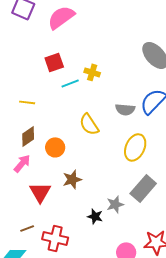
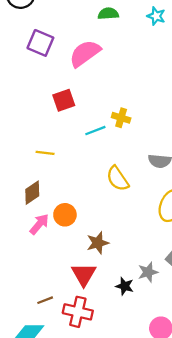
red square: (54, 62) -> (64, 100), moved
brown diamond: (28, 136) -> (32, 193), moved
orange circle: (55, 147) -> (65, 215), moved
red triangle: (40, 192) -> (84, 274), moved

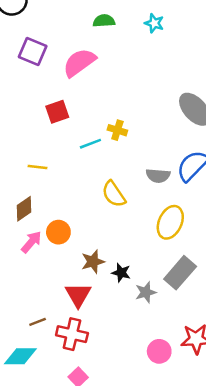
black star: (125, 286) -> (121, 273), moved

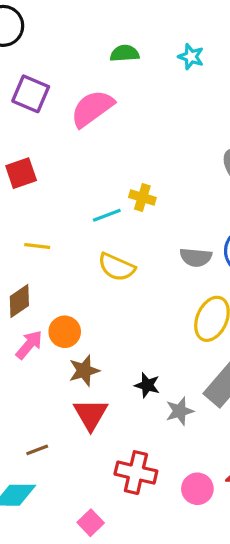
red square: (57, 112) -> (21, 173), moved
yellow semicircle: (114, 194) -> (116, 267), moved, turned -32
brown star: (93, 262) -> (84, 371), moved
red cross: (72, 334) -> (136, 473), moved

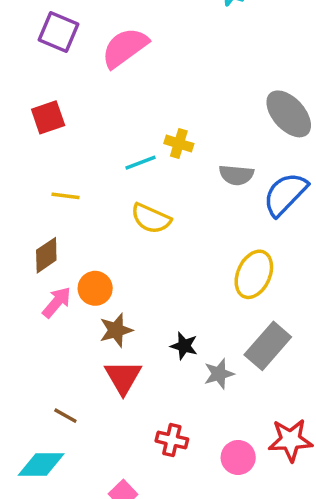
gray semicircle: (196, 257) -> (236, 175), moved
brown line: (37, 450) -> (65, 416), turned 50
red cross: (136, 473) -> (172, 440), size x0.7

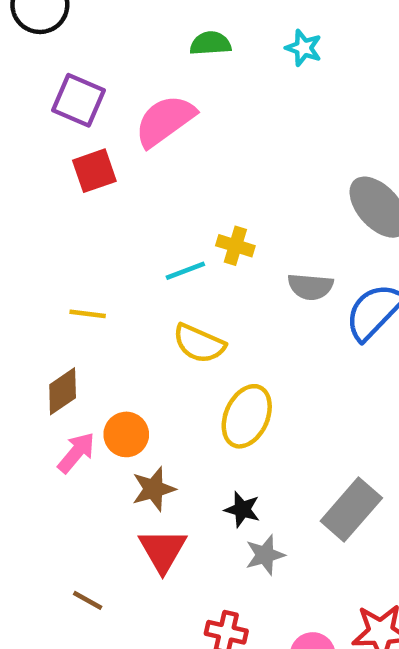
red square: (48, 117) -> (94, 171), moved
yellow ellipse: (254, 274) -> (247, 416), moved
gray star: (219, 374) -> (265, 555), moved

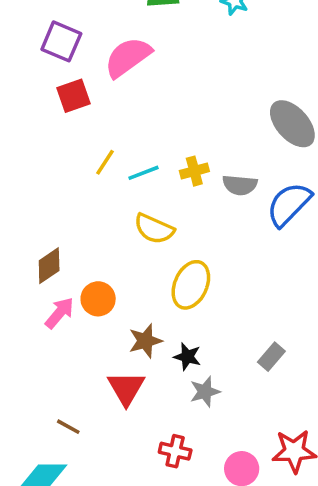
yellow cross: (235, 246) -> (194, 171), moved, turned -32
yellow line: (88, 314) -> (105, 162), moved, turned -64
brown star: (154, 489) -> (145, 341), moved
gray rectangle: (351, 509) -> (271, 357), size x0.6

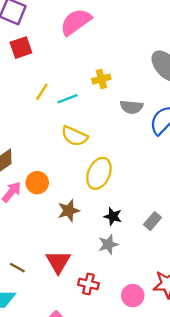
pink semicircle: (128, 57) -> (76, 22), moved
yellow cross: (194, 171) -> (101, 79), moved
black star: (187, 357) -> (113, 216), moved
red triangle: (126, 388) -> (58, 262), moved

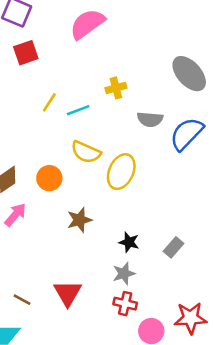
yellow ellipse: (99, 173) -> (121, 172), moved
orange circle: (37, 183) -> (49, 178), moved
brown star: (69, 211) -> (79, 220), moved
red cross: (88, 284) -> (125, 304), moved

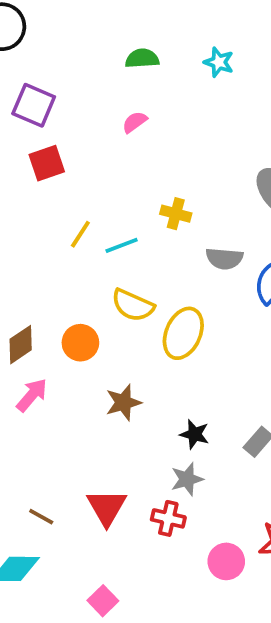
pink semicircle: (87, 24) -> (135, 122), size x0.5
yellow cross: (116, 88) -> (176, 214), turned 30
red cross: (125, 304) -> (168, 518), moved

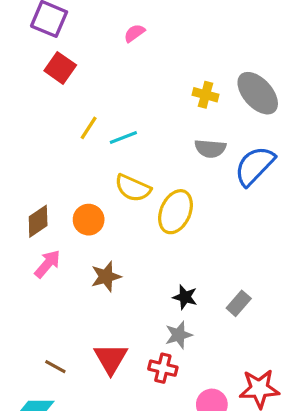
red square: (47, 163) -> (60, 68), turned -36
yellow cross: (176, 214) -> (206, 95), moved
brown star: (123, 403) -> (106, 277), moved

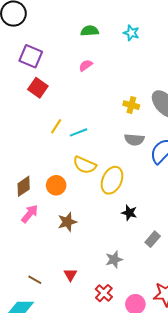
black star: (185, 297) -> (129, 213), moved
red triangle: (111, 359) -> (70, 275), size x0.6
red cross: (163, 368) -> (104, 293), moved, turned 30

